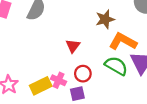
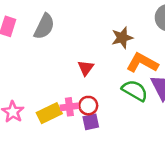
red circle: (83, 74) -> (88, 106), moved
pink cross: (58, 80) -> (69, 107), turned -32

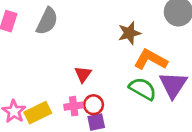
red triangle: (86, 68) -> (83, 74), moved
yellow rectangle: (49, 113) -> (38, 113), moved

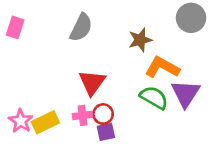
gray semicircle: (47, 21) -> (81, 27), moved
red triangle: (83, 74) -> (92, 82), size x1.5

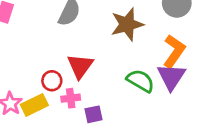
brown star: (140, 40) -> (127, 24), size x1.4
orange L-shape: (162, 67) -> (174, 51), moved, turned 96
red circle: (103, 114) -> (52, 81), moved

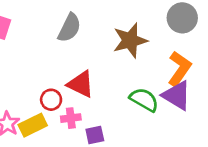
red triangle: (80, 66) -> (81, 84), turned -40
purple triangle: (171, 77) -> (177, 95), turned -32

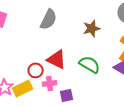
brown star: (130, 40) -> (92, 28), size x0.7
green semicircle: (144, 100) -> (90, 64), moved

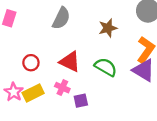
red circle: (36, 70) -> (31, 63), moved
pink cross: (50, 83) -> (62, 88), turned 32

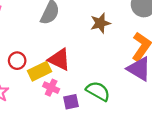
green semicircle: (106, 67) -> (98, 91), moved
yellow rectangle: (33, 93) -> (39, 71), moved

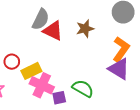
red triangle: (59, 59) -> (53, 31), moved
pink cross: (51, 88) -> (42, 85), size x1.6

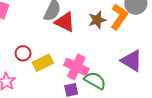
orange L-shape: (121, 49) -> (119, 17), moved
pink cross: (42, 85) -> (76, 67), moved

